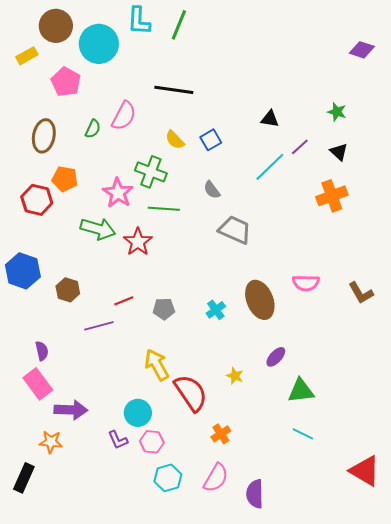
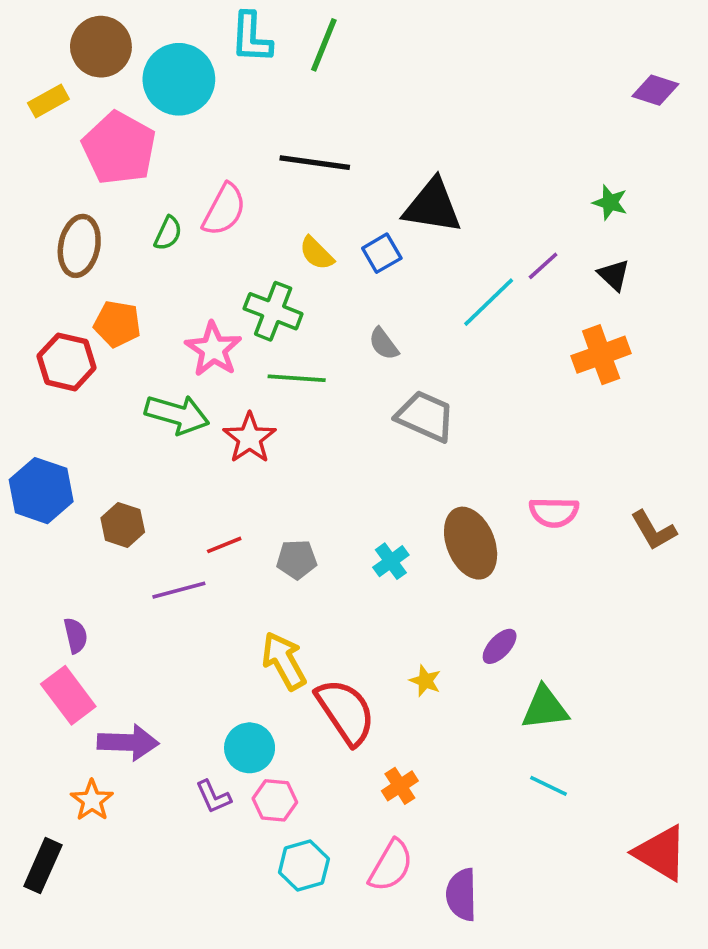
pink pentagon: (66, 82) -> (119, 148), size x1.4
black triangle: (270, 119) -> (433, 206), moved, size x1.8
orange star: (51, 442) -> (92, 800), turned 30

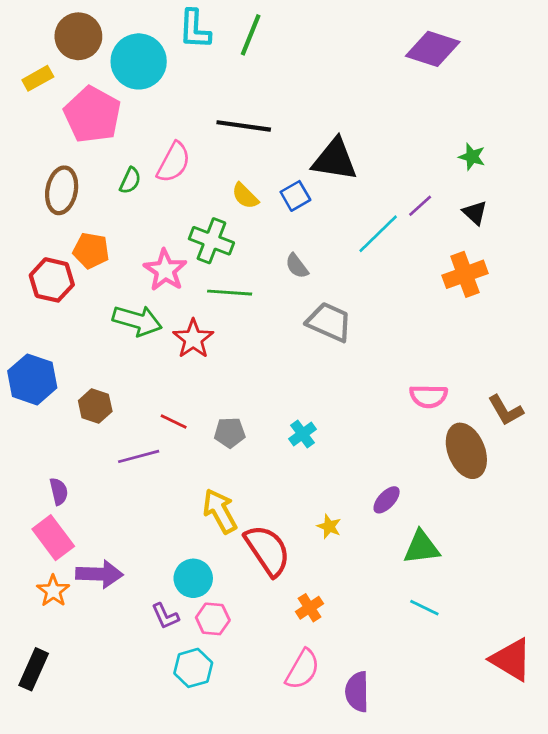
purple diamond: (655, 90) -> (433, 49), moved, size x1.5
brown ellipse: (471, 543) -> (466, 451), moved
red line: (224, 545) -> (174, 421), turned 48
orange star: (92, 800) -> (53, 591), moved
cyan hexagon: (304, 866) -> (193, 668), moved

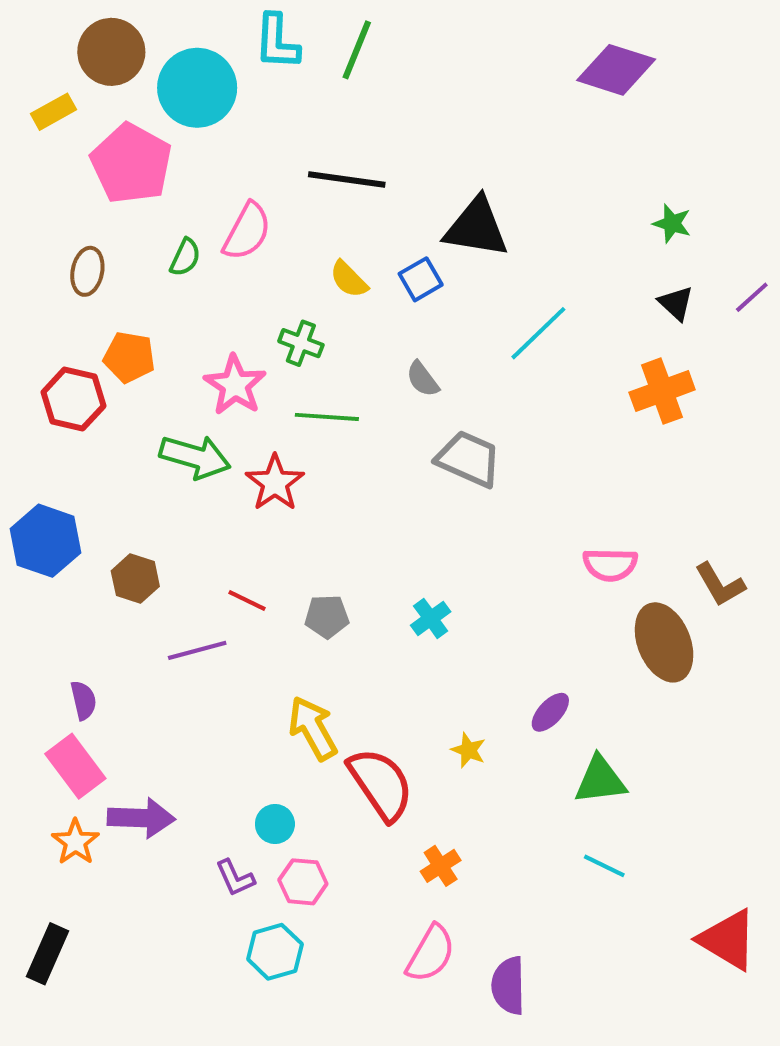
brown ellipse: (62, 190) -> (87, 271), size x0.7
purple line: (420, 206) -> (752, 297), moved
green cross: (211, 241) -> (301, 343), size x0.7
cyan circle: (193, 578) -> (275, 824), size x0.7

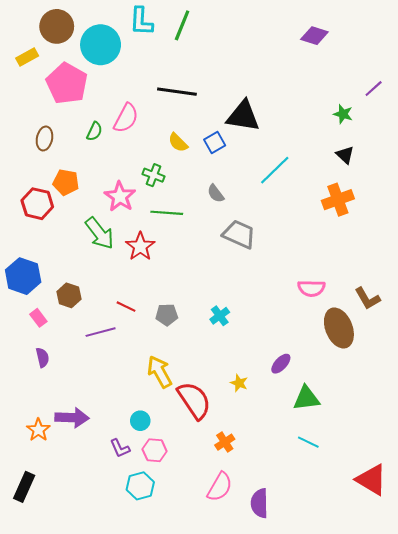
purple diamond: (616, 70) -> (314, 36), size x0.7
purple line: (752, 297) -> (374, 89), moved
green arrow: (195, 457) -> (100, 233), turned 36
pink rectangle: (75, 766) -> (38, 318), moved, size x0.6

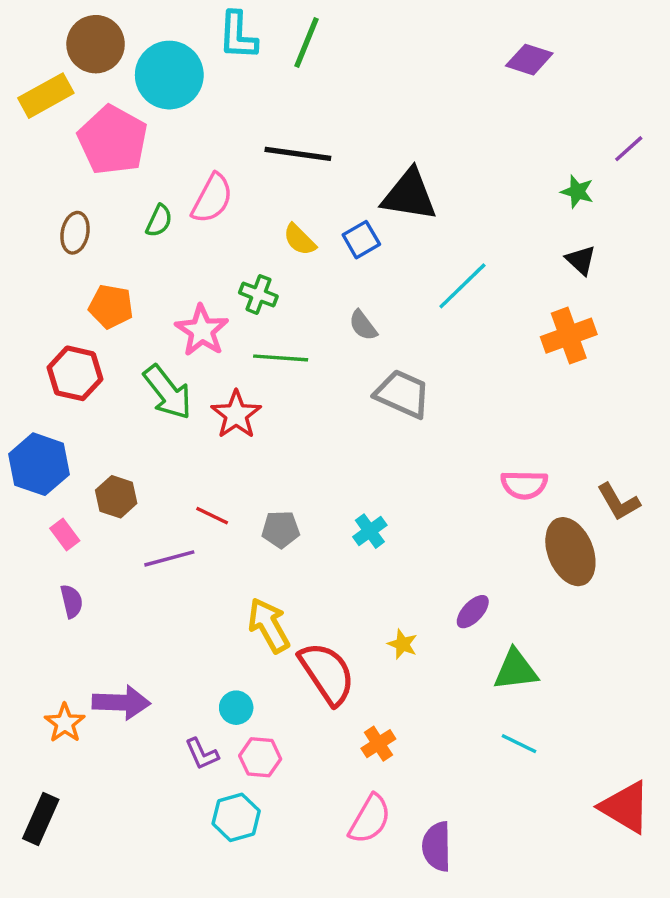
yellow rectangle: (27, 57) -> (46, 96), size x1.4
red hexagon: (37, 204) -> (75, 373), moved

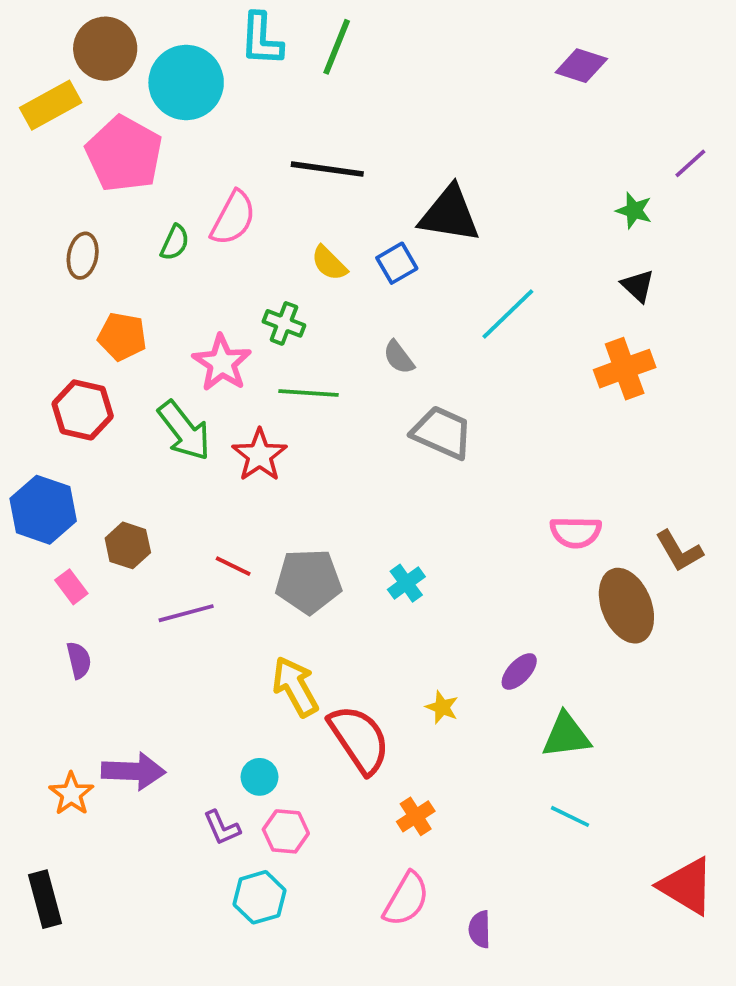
gray pentagon: (281, 529) -> (308, 581), size x1.6
black rectangle: (41, 819) -> (45, 899), turned -39
purple semicircle: (437, 847) -> (480, 929), size x0.7

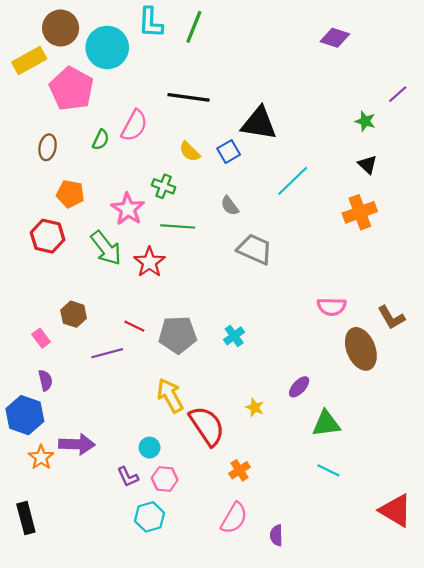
blue hexagon: (43, 510) -> (25, 415), moved

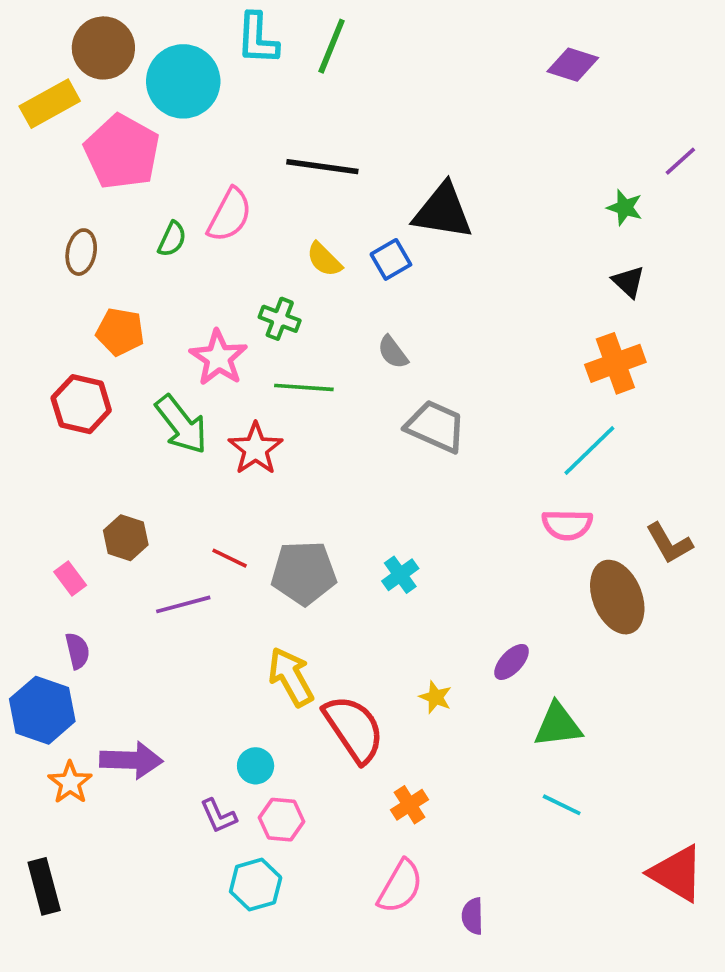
cyan line: (293, 181) -> (589, 450), moved

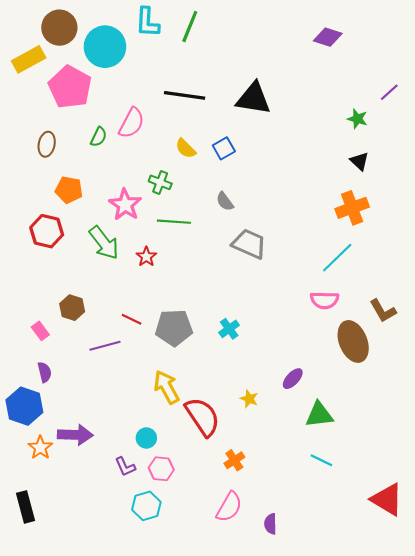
black triangle: (443, 211) -> (253, 99), moved
red star: (256, 449) -> (146, 257), size x0.7

